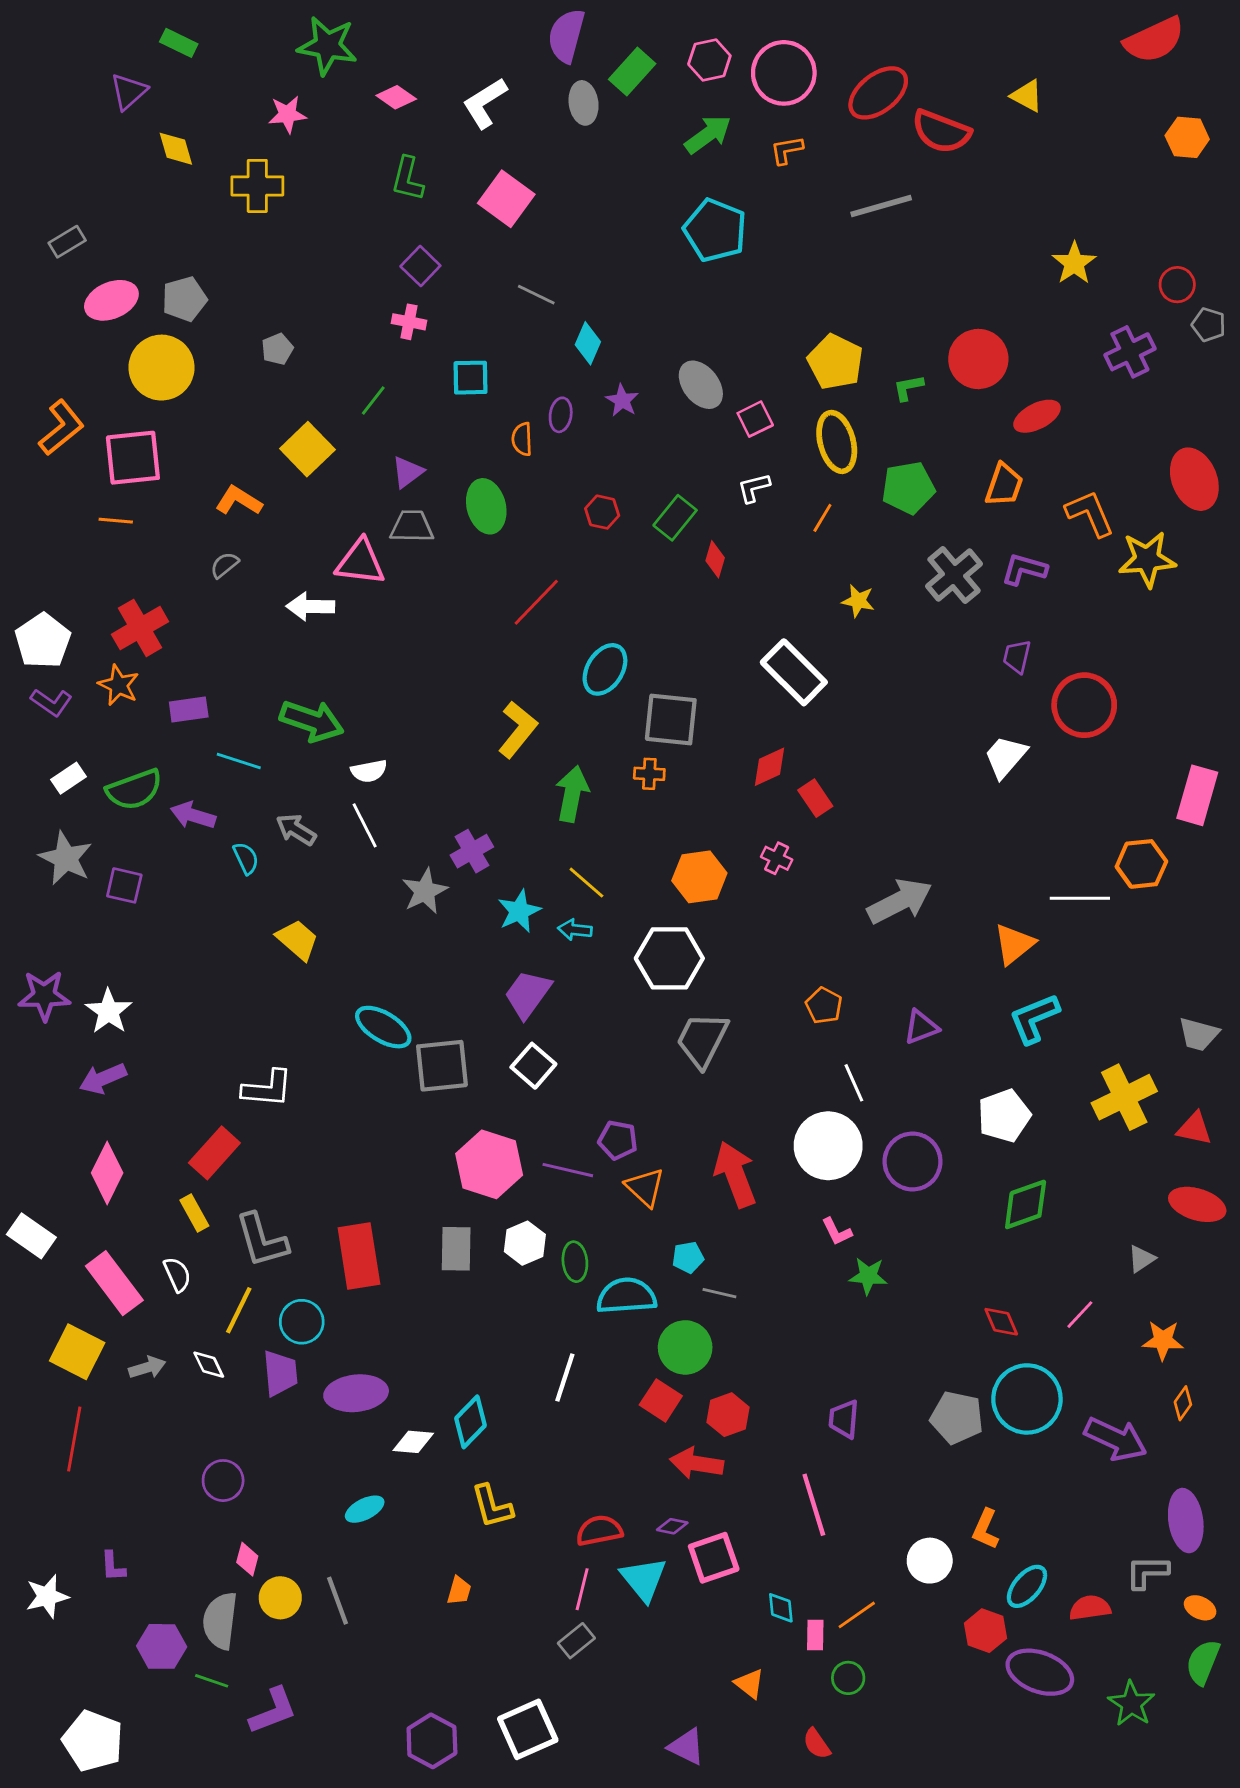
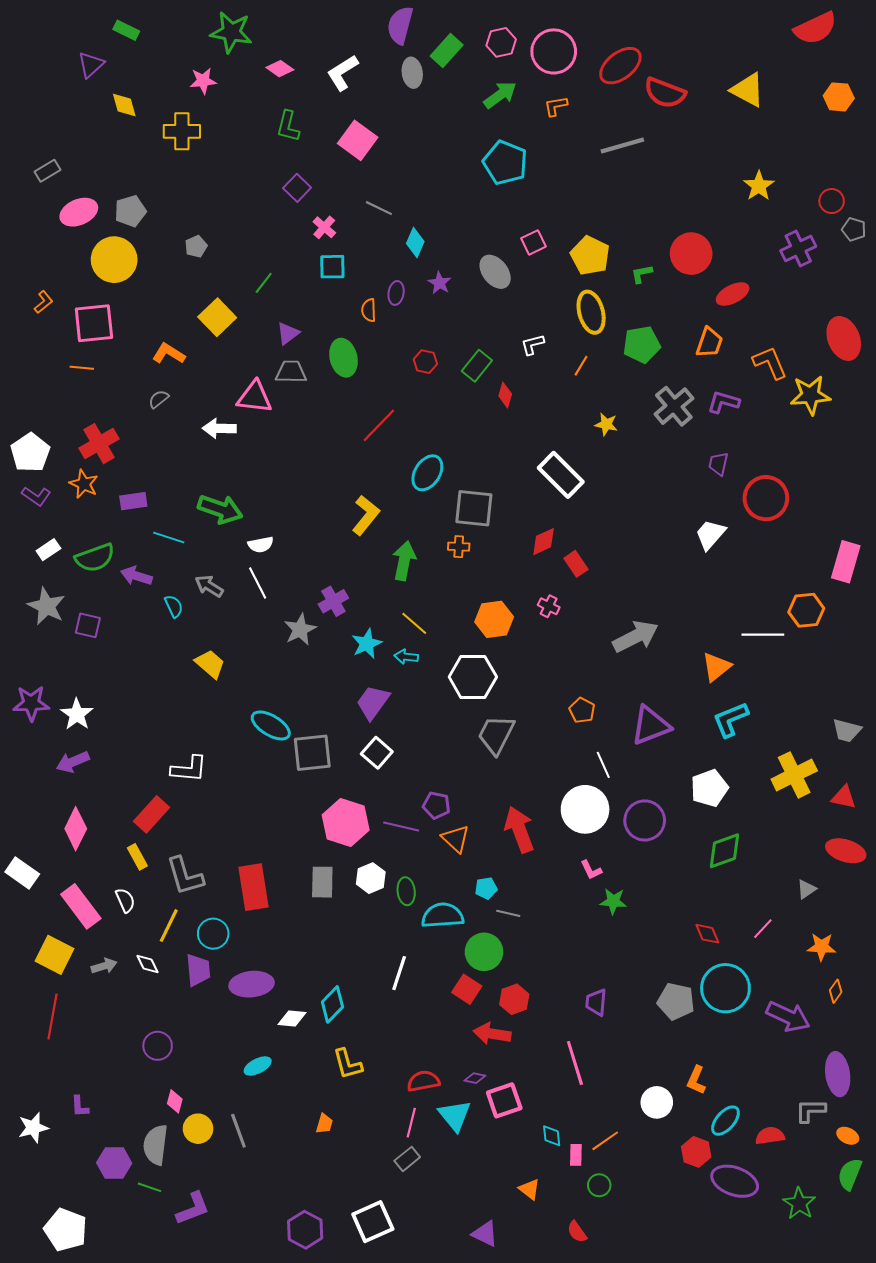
yellow triangle: (1027, 96) -> (748, 90), moved, size x1.5
pink cross: (409, 322) -> (324, 227), moved, turned 30
pink square: (755, 419) -> (533, 242), moved
orange L-shape: (61, 428) -> (43, 302), size x0.6
purple triangle: (921, 1027) -> (651, 725), size x1.6

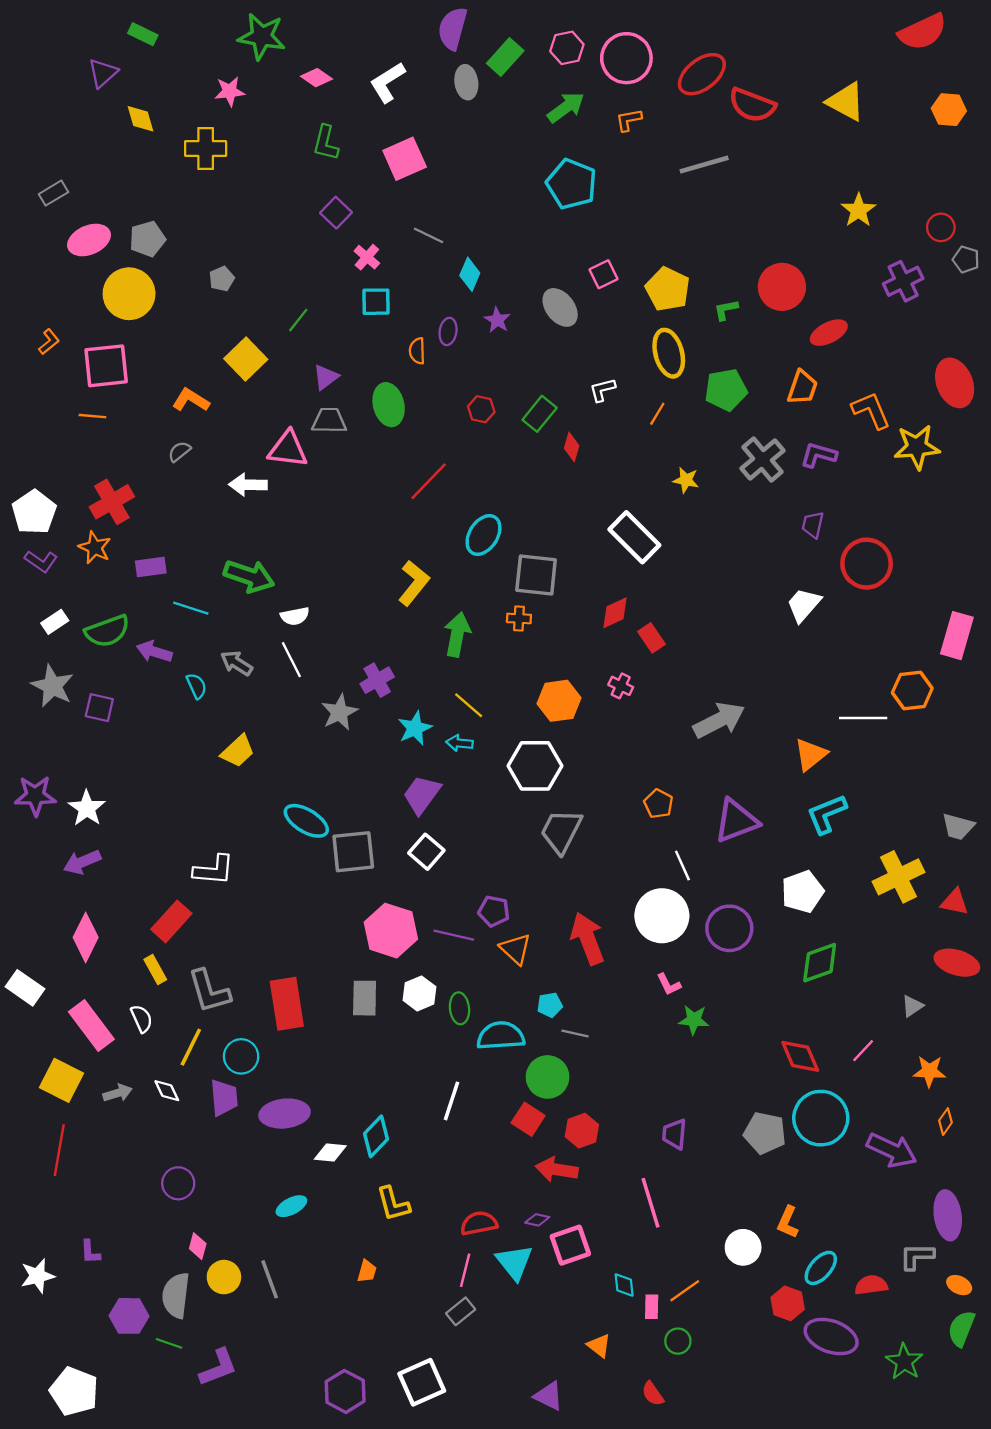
pink square: (358, 140) -> (405, 159), turned 30
yellow trapezoid: (210, 664) -> (238, 751), turned 96
red diamond: (707, 934) -> (800, 1056), size x1.4

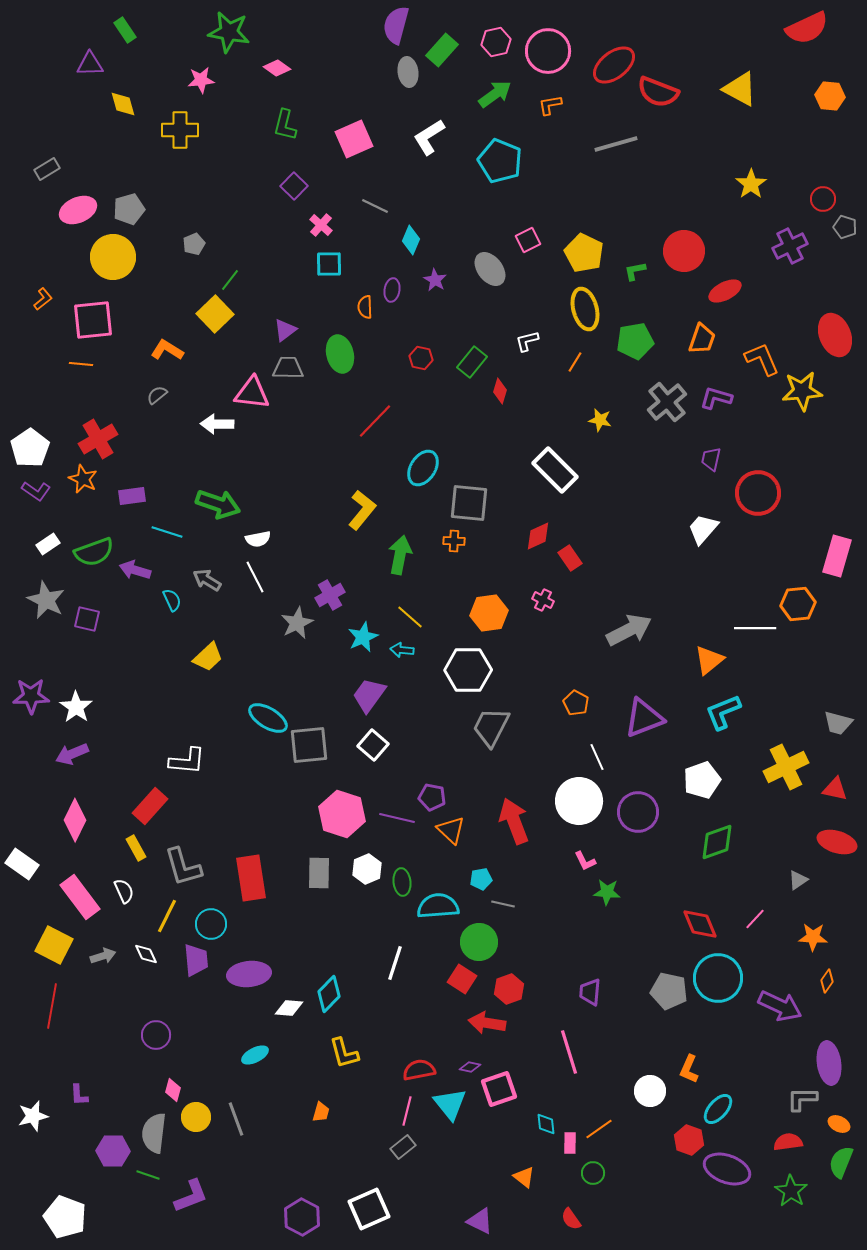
green rectangle: (143, 34) -> (125, 30), turned 30
purple triangle: (103, 73) -> (90, 64), turned 40
white L-shape: (387, 82) -> (429, 137), moved
green line: (298, 320) -> (230, 280), moved
red semicircle: (871, 1285) -> (788, 1142), moved

